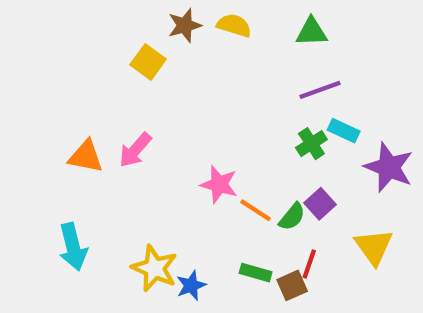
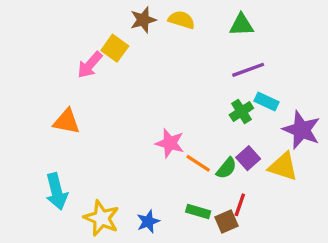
pink arrow: (135, 150) -> (90, 65), moved
yellow triangle: (374, 247) -> (283, 166), moved, turned -36
yellow star: (155, 268) -> (102, 218), moved

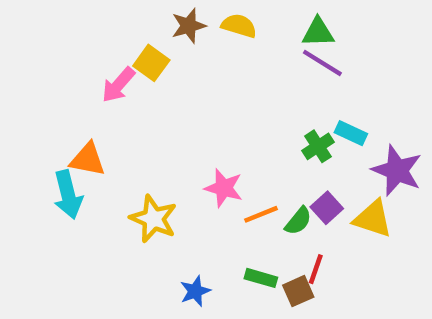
purple line: (248, 70) -> (322, 63), moved, turned 52
orange line: (198, 163) -> (261, 214), turned -55
cyan arrow: (57, 191) -> (68, 195), moved
yellow star: (102, 218) -> (153, 219), moved

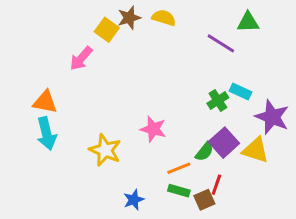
green triangle: (318, 32) -> (248, 22), moved
yellow square: (151, 63) -> (107, 30), moved
orange triangle: (88, 160) -> (45, 102), moved
purple square: (327, 208) -> (224, 143), size x1.4
orange line: (261, 214) -> (179, 168), moved

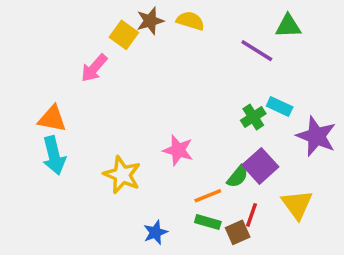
yellow triangle: (256, 150) -> (297, 204), moved, turned 36

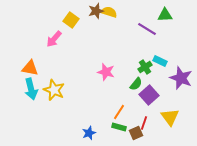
brown star: (150, 21) -> (96, 11), moved
pink star: (178, 150) -> (106, 72), moved
yellow star: (122, 175) -> (54, 90), moved
green semicircle: (238, 176) -> (136, 84), moved
orange line: (208, 196) -> (119, 112), turned -35

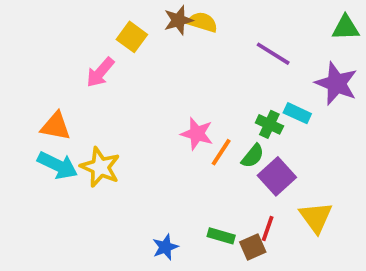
green triangle: (165, 15) -> (346, 28), moved
green cross: (145, 67) -> (269, 124), turned -32
purple star: (181, 78) -> (336, 83), moved
cyan arrow: (31, 89) -> (58, 165), turned -50
orange line: (119, 112) -> (221, 152), moved

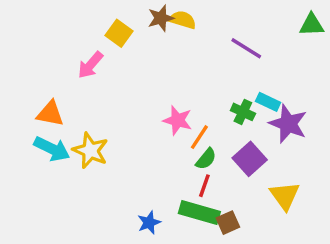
purple star: (336, 83) -> (288, 124), moved
green semicircle: (253, 156) -> (206, 159), moved
red line: (268, 228) -> (204, 186), moved
green rectangle: (221, 236) -> (199, 212), size x1.6

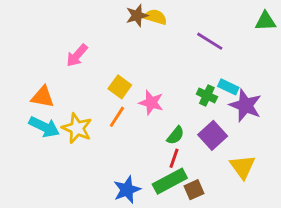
yellow square: (119, 33) -> (120, 87), moved
orange line: (199, 137) -> (117, 117), moved
green rectangle: (199, 212) -> (170, 181), turned -44
blue star: (149, 223) -> (127, 190), size x1.4

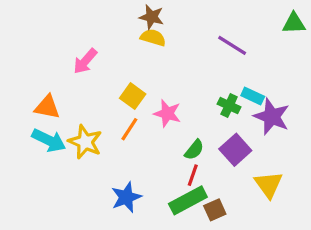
brown star: (137, 15) -> (152, 17), turned 30
yellow semicircle: (155, 17) -> (153, 38), moved
blue star: (127, 190) -> (126, 197), moved

